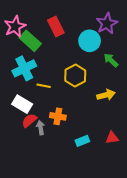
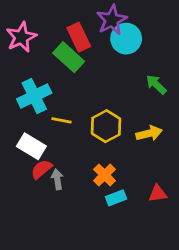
purple star: (107, 23) -> (112, 20), moved
green rectangle: (30, 41) -> (69, 57), moved
cyan circle: (90, 41) -> (126, 39), moved
yellow hexagon: (75, 76) -> (106, 126), moved
orange cross: (58, 116) -> (105, 175), moved, turned 35

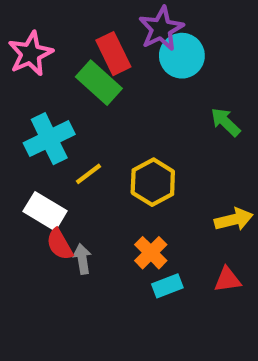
yellow line: (62, 120) -> (89, 174), turned -48
yellow arrow: (149, 133) -> (234, 219), moved
red semicircle: (41, 169) -> (60, 244), turned -80

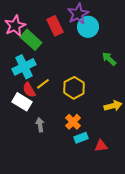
green rectangle: (99, 83) -> (31, 40), moved
red semicircle: (60, 244) -> (29, 90), moved
red triangle: (228, 280) -> (101, 146), moved

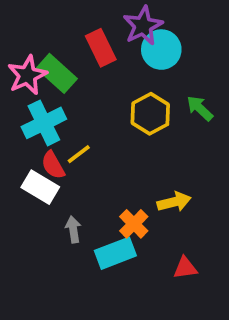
pink star: (15, 26) -> (27, 75), moved
yellow hexagon: (74, 88) -> (150, 114), moved
yellow arrow: (113, 106) -> (174, 202), moved
cyan rectangle: (81, 138) -> (115, 253), moved, size x1.5

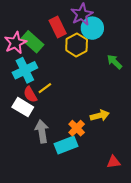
yellow hexagon: (150, 114) -> (77, 45), moved
gray arrow: (73, 229) -> (42, 131), size x1.5
red triangle: (185, 268) -> (113, 162), moved

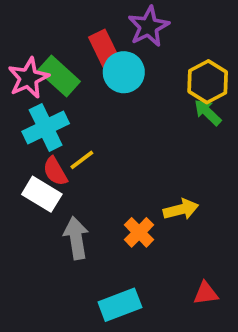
cyan circle: (92, 28) -> (124, 72), moved
yellow hexagon: (77, 45) -> (208, 82), moved
cyan rectangle: (66, 145) -> (120, 305), moved

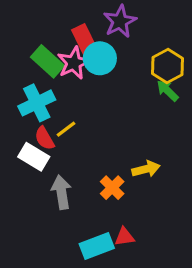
pink star: (28, 78) -> (74, 63), moved
red triangle: (206, 293) -> (124, 237), moved

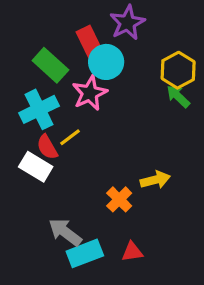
pink star: (74, 63) -> (90, 93), moved
gray arrow: (61, 192) -> (65, 232), moved, turned -44
cyan rectangle: (97, 246) -> (85, 253), moved

